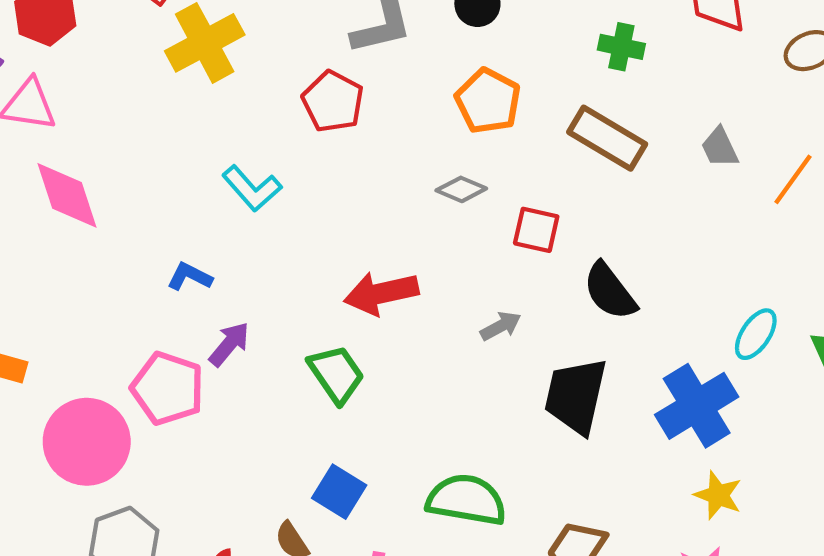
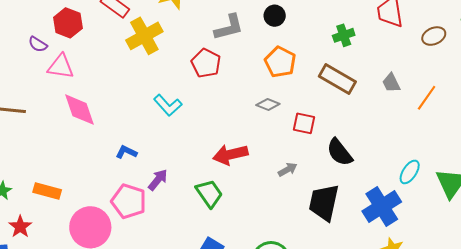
green cross: (621, 47) -> (344, 35), turned -30
blue L-shape: (190, 277) -> (126, 152), moved

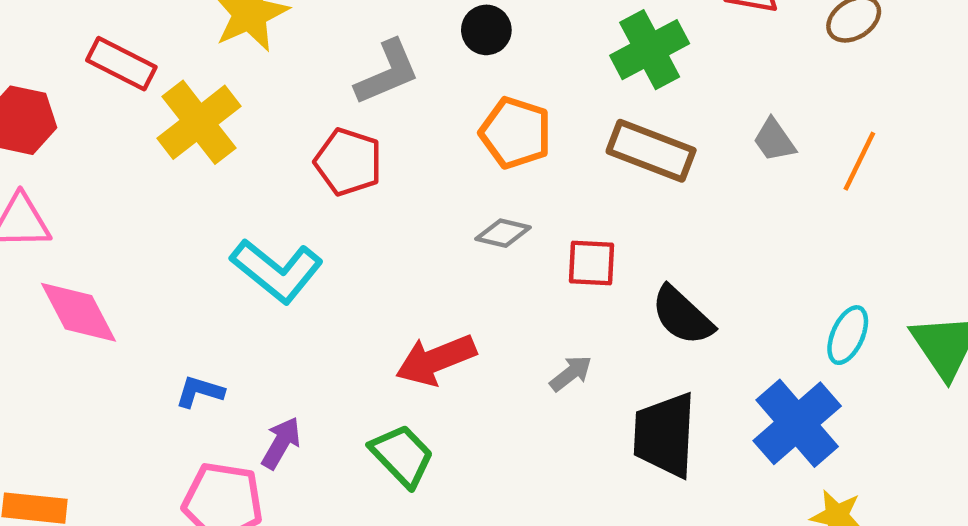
green cross: (344, 35) -> (650, 50), size x1.5
cyan L-shape: (168, 105) -> (277, 271), size x1.4

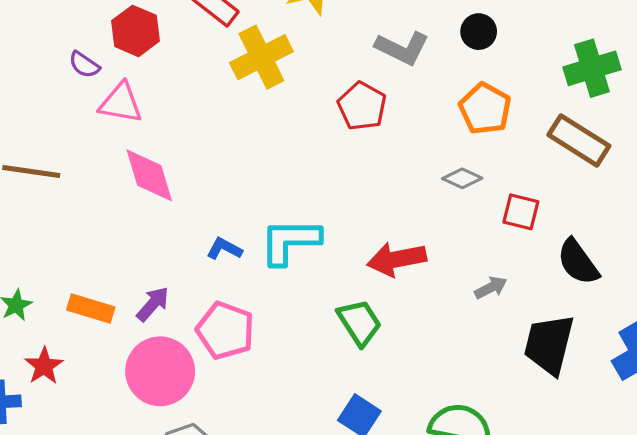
gray L-shape: (387, 73) -> (402, 48), turned 38
cyan L-shape: (277, 271) -> (290, 241), moved, turned 130
purple arrow: (281, 443) -> (153, 304), moved

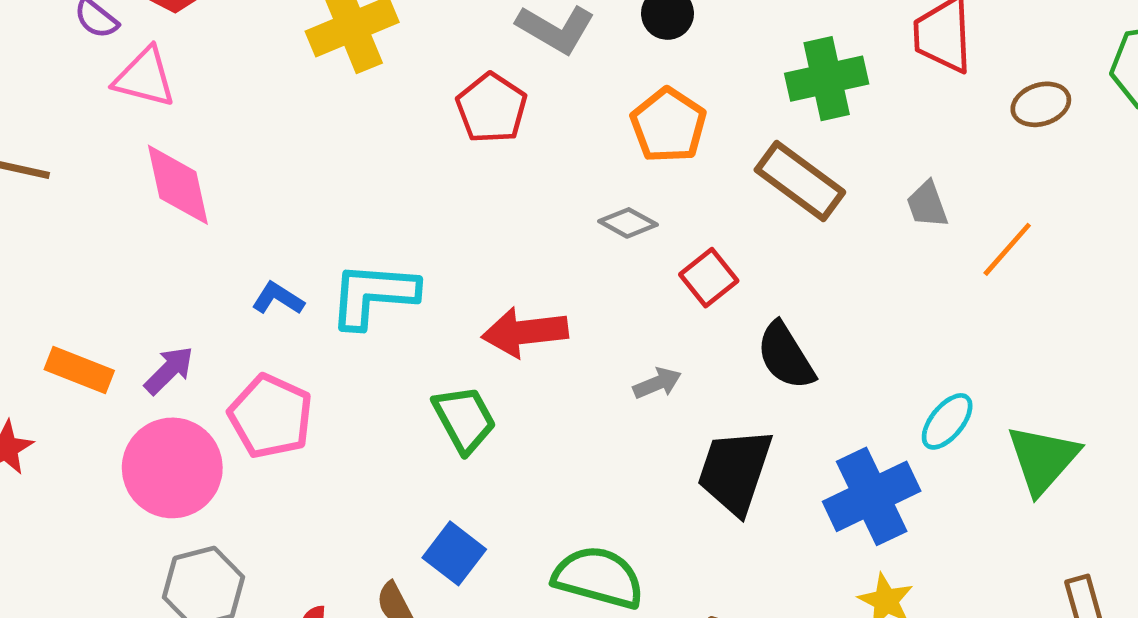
red square: (521, 212) -> (709, 278), turned 33

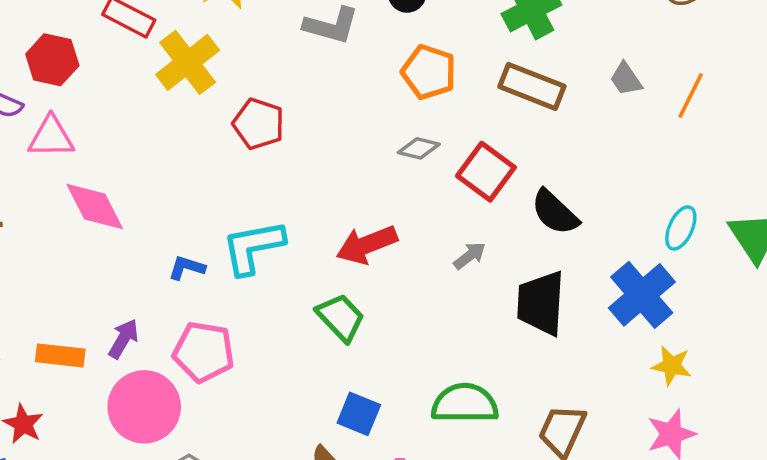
red pentagon: (492, 108) -> (258, 124), moved
red square: (709, 278) -> (486, 172), size x1.4

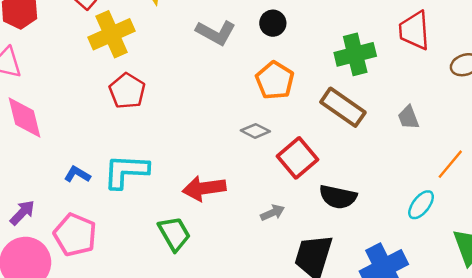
orange line: (691, 95) -> (450, 164), moved
red pentagon: (258, 124) -> (127, 91), moved
black semicircle: (555, 212) -> (338, 197), turned -45
cyan ellipse: (681, 228) -> (421, 205), moved

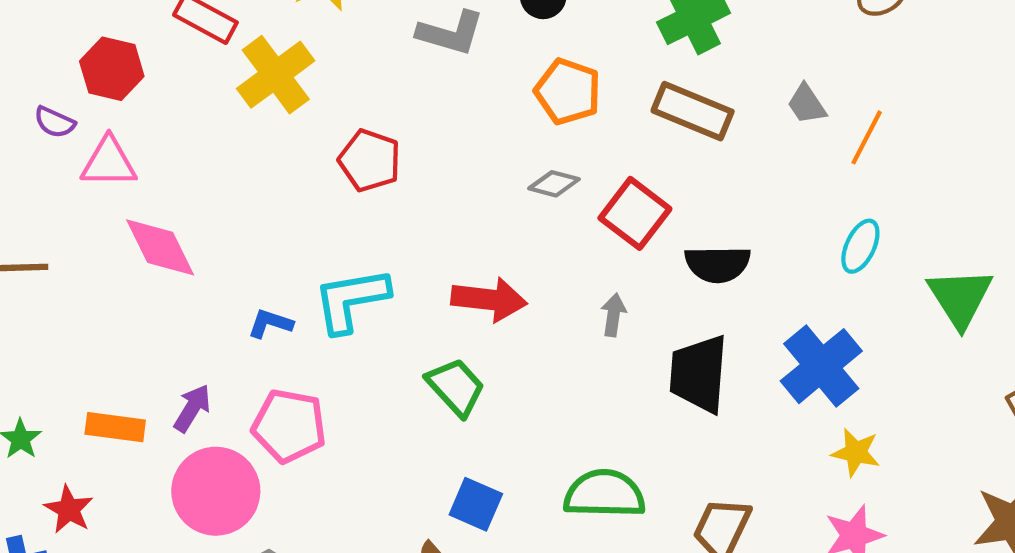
red pentagon: (127, 91) -> (370, 160), moved
orange line: (450, 164) -> (867, 137), moved
red arrow: (204, 188) -> (489, 299), turned -153
gray arrow: (273, 213) -> (613, 315), turned -45

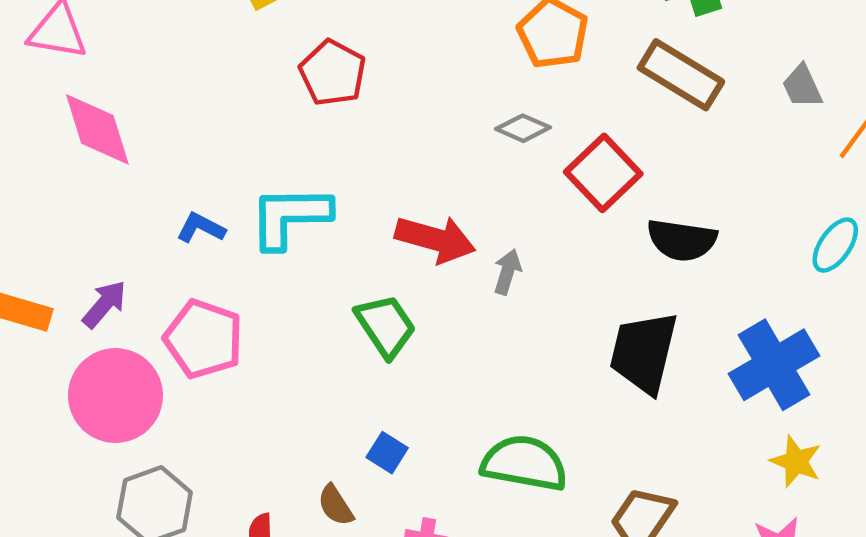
gray arrow: (613, 315) -> (507, 272), moved
blue square: (476, 504) -> (387, 453), size x0.7

